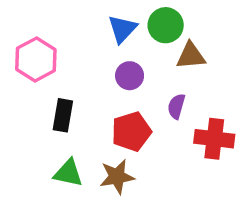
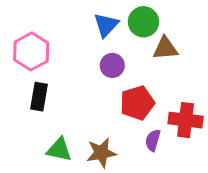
purple semicircle: (176, 106) -> (153, 140), moved
black rectangle: (63, 115) -> (39, 97), moved
red pentagon: (131, 132) -> (137, 103), moved

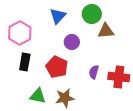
blue triangle: (106, 25) -> (58, 16), moved
red pentagon: (137, 103) -> (57, 67), moved, turned -30
purple semicircle: (153, 140) -> (94, 72), moved

